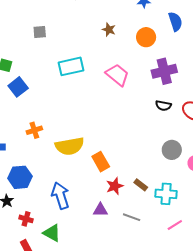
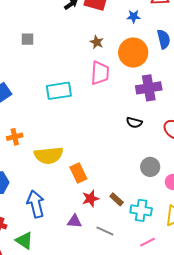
orange circle: (146, 37) -> (133, 53), size x1.5
cyan rectangle: (71, 66) -> (59, 91), moved
pink trapezoid: (117, 75) -> (100, 73), moved, turned 50
black semicircle: (163, 106) -> (134, 123), moved

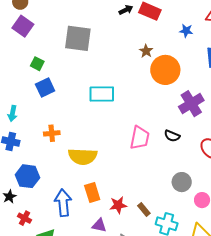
gray square: (27, 39) -> (78, 38), size x2.0
orange circle: (133, 53) -> (165, 70), moved
pink trapezoid: (100, 73) -> (140, 138), moved
purple cross: (149, 88) -> (191, 104), turned -30
orange rectangle: (78, 173) -> (92, 193), moved

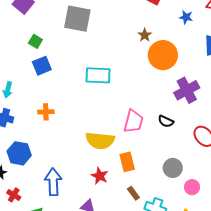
yellow semicircle: (83, 156) -> (100, 141), moved
orange rectangle: (92, 193) -> (127, 162), moved
red star: (118, 205) -> (100, 176), moved, turned 30

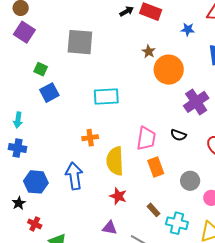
orange cross: (46, 112) -> (90, 138), moved
yellow semicircle: (100, 141) -> (115, 161), turned 88
orange rectangle: (127, 162) -> (156, 167), moved
blue arrow: (53, 182) -> (74, 176), moved

